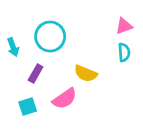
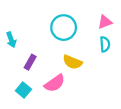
cyan circle: (50, 37) -> (64, 28), moved
cyan square: (28, 106) -> (23, 90), turned -32

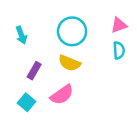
cyan arrow: (11, 40) -> (21, 35), moved
yellow semicircle: (73, 62) -> (69, 63), moved

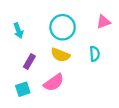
cyan semicircle: (119, 50) -> (95, 54), moved
cyan square: (26, 102) -> (23, 89), turned 32

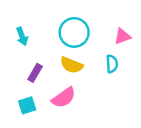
pink triangle: (103, 22) -> (122, 36), moved

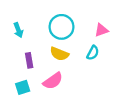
cyan semicircle: (112, 64) -> (93, 53), turned 32
purple rectangle: (35, 73) -> (29, 60), turned -40

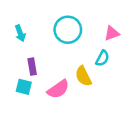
yellow semicircle: (59, 54) -> (83, 76), moved, turned 42
cyan square: (23, 87) -> (24, 87), moved, turned 32

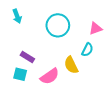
cyan arrow: (20, 33) -> (17, 16), moved
purple rectangle: (32, 67) -> (27, 57), turned -48

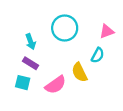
cyan arrow: (17, 16) -> (31, 42), moved

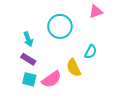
pink triangle: (107, 31) -> (96, 12), moved
cyan square: (23, 83) -> (29, 79), moved

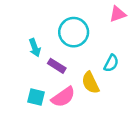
purple rectangle: (28, 59) -> (57, 66), moved

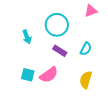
purple rectangle: (57, 66) -> (60, 51), moved
yellow semicircle: (90, 83) -> (86, 80), moved, turned 42

